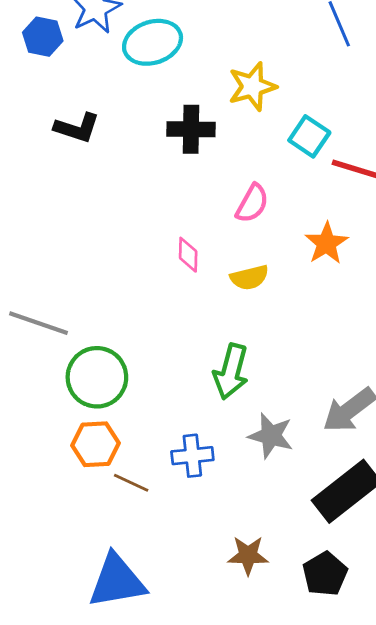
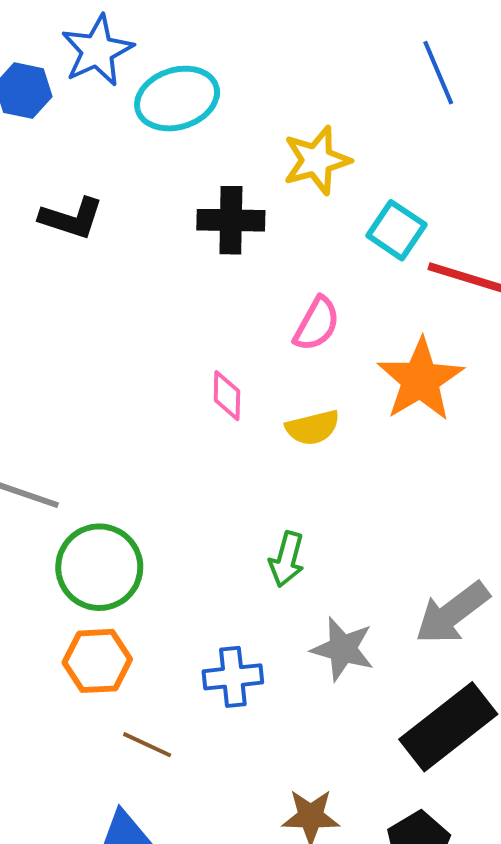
orange star: (326, 243) -> (420, 380), size x1.4
green arrow: (231, 372) -> (287, 559), size x0.7
brown line: (131, 483) -> (147, 745), moved

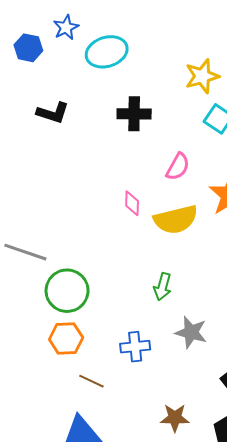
blue star: (97, 51) -> (66, 27), size x0.7
yellow star: (317, 160) -> (202, 76), moved
yellow semicircle: (313, 428) -> (176, 220), size x1.6

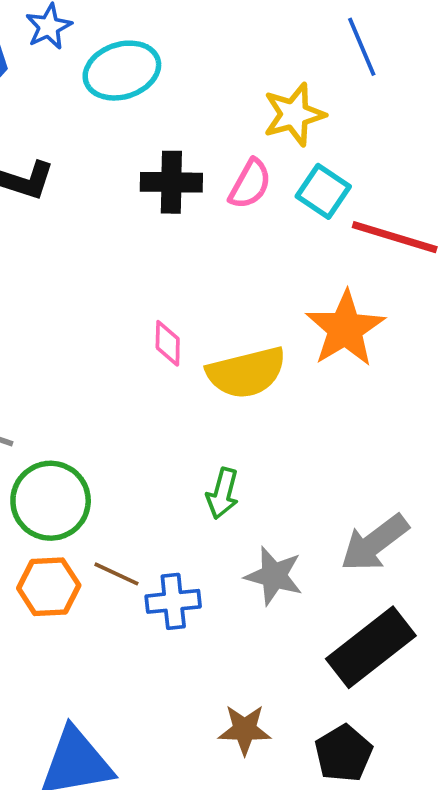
pink semicircle: (178, 167) -> (250, 184), moved
brown line: (91, 381) -> (116, 574), moved

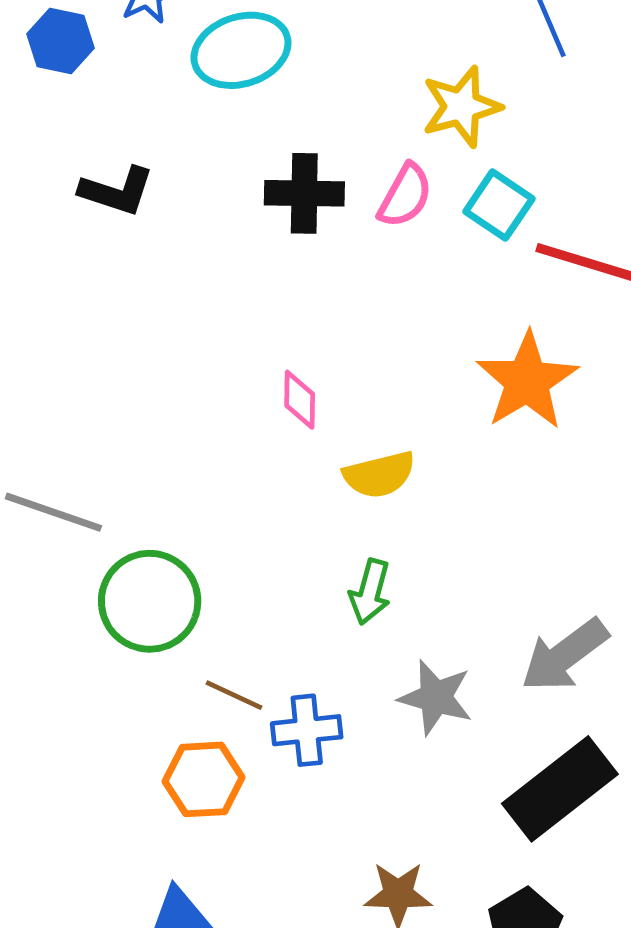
yellow semicircle: (246, 373) -> (379, 475), moved, size x0.7
orange hexagon: (49, 587) -> (204, 779), moved

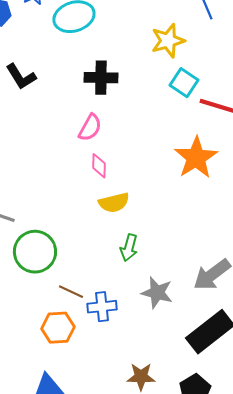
black L-shape: (117, 191) -> (21, 77), turned 40
pink semicircle: (405, 196) -> (90, 128), moved
yellow semicircle: (379, 475) -> (114, 203), moved

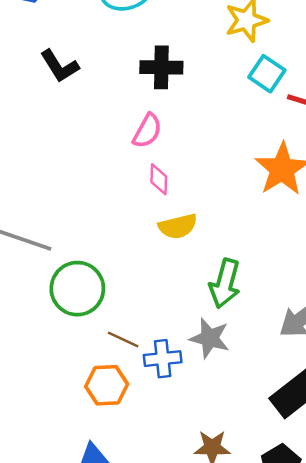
green arrow: (129, 248) -> (225, 284), moved, size x1.4
gray star: (157, 293) -> (210, 338), moved

